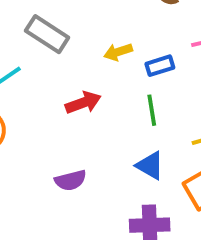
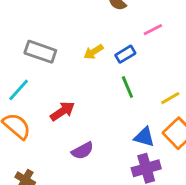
red arrow: (83, 103) -> (62, 111), moved
blue triangle: (150, 166) -> (144, 137), moved

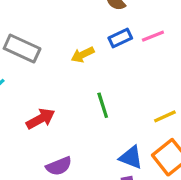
blue rectangle: (125, 54) -> (120, 38), moved
green line: (127, 87) -> (103, 105), moved

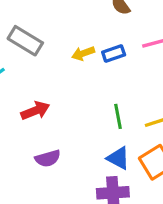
blue rectangle: (120, 38) -> (114, 53), moved
green line: (103, 105) -> (118, 116), moved

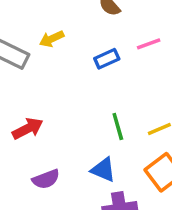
yellow arrow: (83, 53) -> (52, 39), moved
blue triangle: (118, 158) -> (103, 170), moved

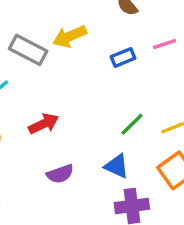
yellow arrow: (52, 39) -> (70, 36), size x1.4
green line: (118, 127) -> (132, 124), turned 60

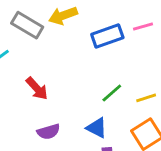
blue rectangle: (123, 57) -> (107, 36), size x1.5
red arrow: (44, 124) -> (37, 88), turned 70

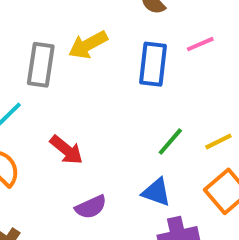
gray rectangle: (27, 25) -> (41, 65), turned 76
blue rectangle: (107, 36) -> (153, 64), turned -56

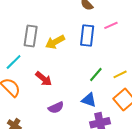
yellow arrow: (88, 45) -> (55, 42), moved

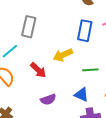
yellow arrow: (55, 42) -> (63, 55), moved
green line: (96, 74) -> (90, 70), turned 42

